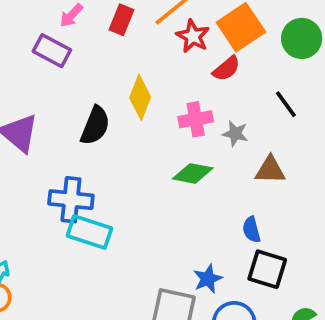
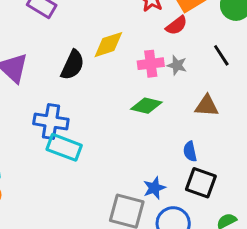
yellow diamond: (140, 97) -> (108, 45), turned 48
gray star: (235, 134) -> (177, 65), moved

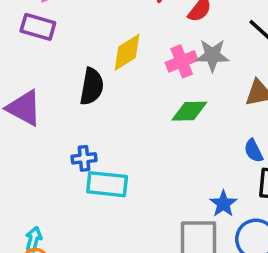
gray star: (177, 65) -> (212, 55), size x1.4
blue cross: (51, 122) -> (84, 158), size x0.6

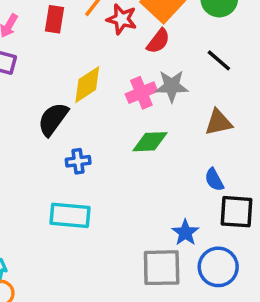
black semicircle: (92, 86) -> (53, 119), turned -153
blue cross: (84, 158) -> (78, 161), moved

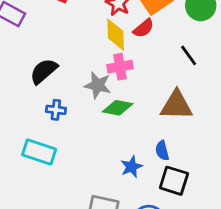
yellow diamond: (87, 85) -> (116, 35), moved, turned -72
gray star: (172, 86) -> (98, 85), moved
brown triangle: (218, 122) -> (176, 105), size x1.4
blue star: (185, 233) -> (131, 167), moved

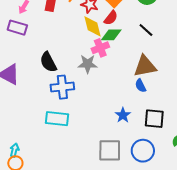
black semicircle: (44, 71) -> (48, 62), turned -65
green diamond: (118, 108) -> (111, 35), moved
blue cross: (56, 110) -> (62, 87), size x1.6
blue semicircle: (162, 151) -> (141, 86), moved

